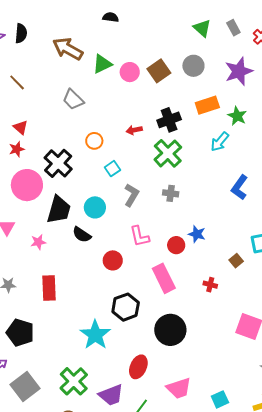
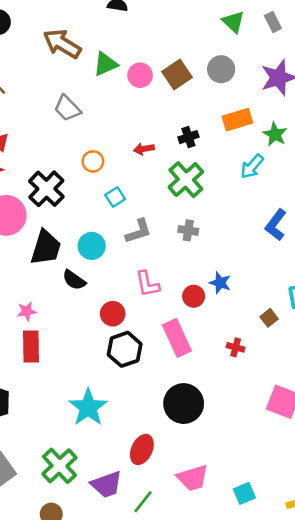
black cross: (169, 120) -> (188, 137), size x0.7
gray L-shape: (131, 195) -> (138, 231), turned 40
pink star: (38, 242) -> (27, 311), moved
black hexagon: (126, 307) -> (125, 349), moved

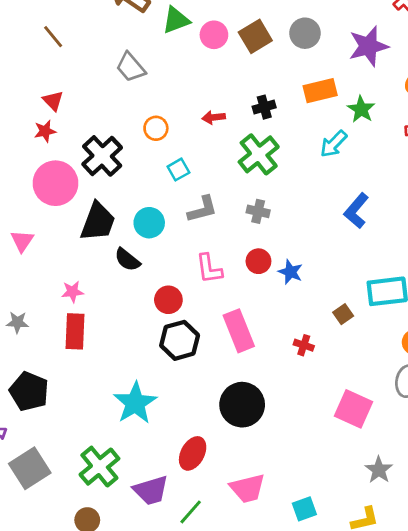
red circle: (194, 296) -> (258, 261), moved

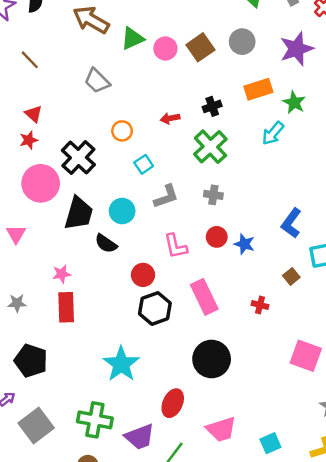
blue L-shape: (356, 211) -> (291, 223), moved
green cross: (99, 467) -> (95, 420), turned -36

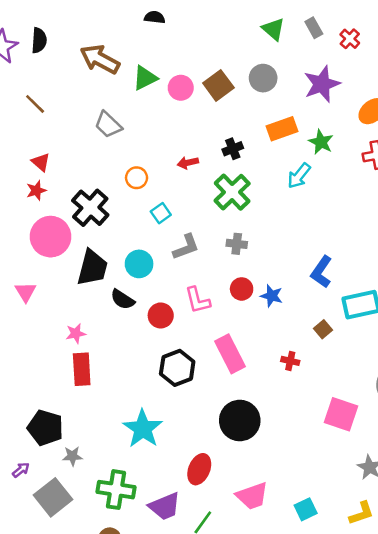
red circle: (143, 275) -> (161, 315), moved
gray star: (17, 303) -> (72, 456), moved

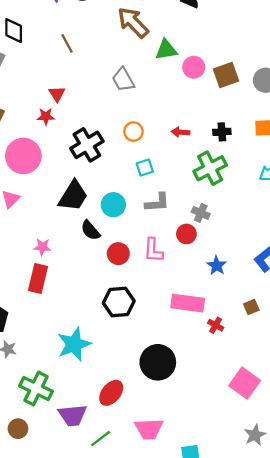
pink circle: (51, 237) -> (23, 156), moved
red circle: (242, 289) -> (186, 234), moved
pink rectangle: (230, 354) -> (188, 303), moved, turned -72

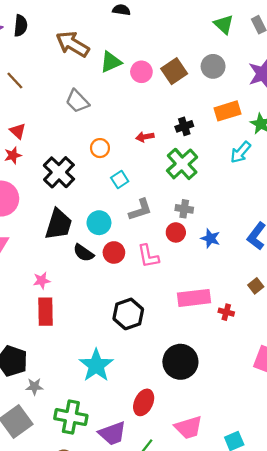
red circle: (118, 254) -> (114, 252), moved
blue star: (217, 266) -> (210, 238), moved

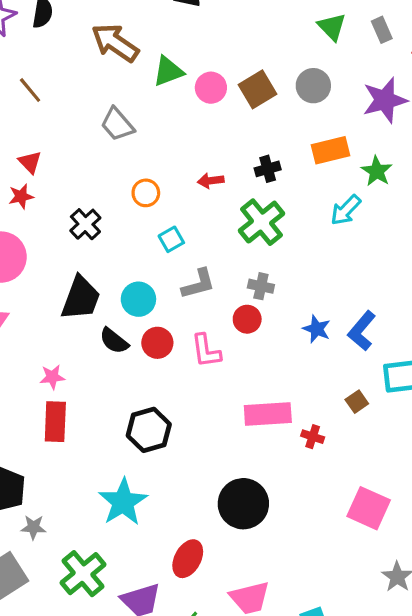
black cross: (59, 172) -> (85, 224), size x0.7
blue star: (210, 238) -> (317, 329), moved
black hexagon: (128, 314) -> (149, 430), moved
green cross: (71, 417) -> (83, 574), turned 36

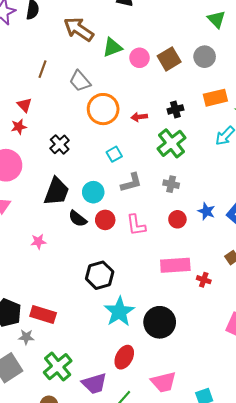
brown line: (30, 90) -> (42, 69), moved, turned 60
orange circle: (146, 193) -> (103, 109), moved, size x1.8
red circle: (247, 319) -> (177, 219), moved
red rectangle: (55, 422) -> (43, 315), moved, turned -75
cyan star: (123, 502) -> (119, 312), moved

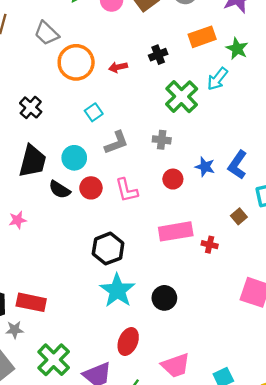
green cross: (172, 143) -> (182, 97), moved
black hexagon: (100, 275) -> (108, 249), moved
black circle: (160, 322) -> (164, 298), size x0.7

